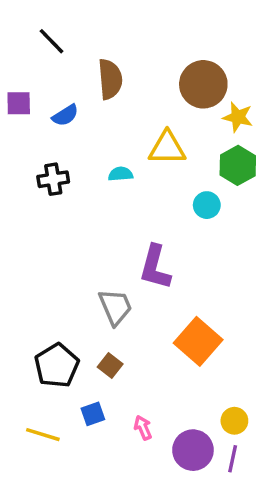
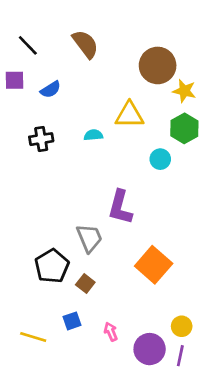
black line: (51, 41) -> (28, 45), moved
brown semicircle: (110, 79) -> (85, 44), moved, turned -32
black pentagon: (57, 366) -> (52, 266), moved

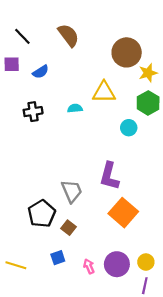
yellow star: (184, 91) -> (148, 73), turned -30
purple L-shape: (120, 207) -> (109, 176), moved
yellow line: (33, 337) -> (16, 265), moved
purple circle: (150, 349) -> (117, 264), moved

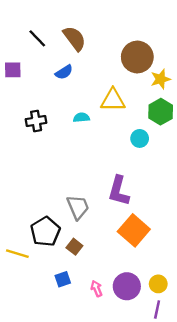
black line: (22, 36) -> (37, 38), moved
blue semicircle: (41, 72) -> (64, 72), moved
yellow line: (16, 265) -> (17, 254), moved

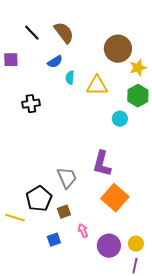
cyan semicircle: (81, 118) -> (70, 78), moved, turned -80
brown square: (74, 247) -> (64, 212), turned 32
pink arrow: (97, 289) -> (83, 231), moved

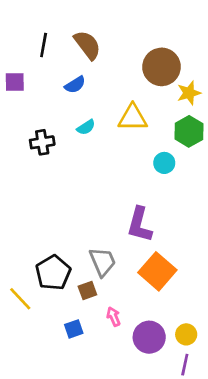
black line: (32, 33) -> (44, 45), turned 54
cyan semicircle: (70, 78) -> (86, 127), moved, turned -128
gray trapezoid: (67, 178) -> (103, 262), moved
yellow line: (15, 218) -> (20, 299), turned 30

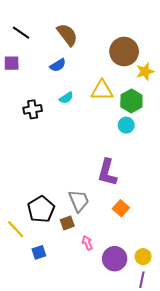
black line: (44, 45) -> (21, 33), moved, turned -66
green hexagon: (189, 131) -> (131, 101), moved
orange square: (157, 271) -> (121, 208), size x0.6
blue square: (74, 329) -> (39, 252), moved

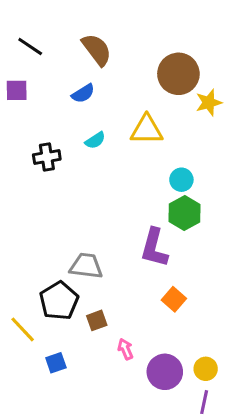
green hexagon: (131, 101) -> (184, 213), moved
gray trapezoid: (79, 201) -> (86, 266), moved, turned -60

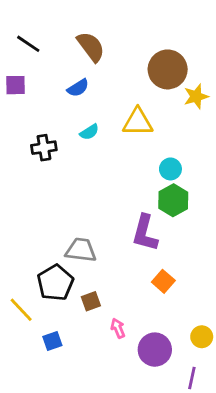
yellow circle: (206, 369) -> (202, 337), moved

